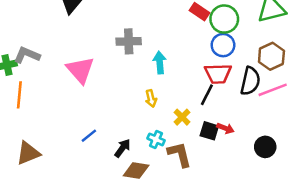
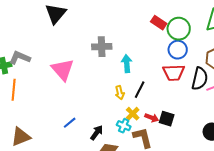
black line: (207, 95) -> (140, 90), moved
yellow cross: (182, 117) -> (133, 114), moved
red arrow: (225, 128) -> (152, 118), moved

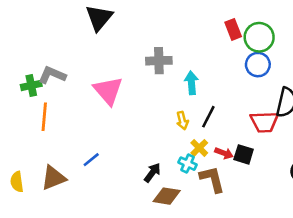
red rectangle: (159, 23) -> (233, 29), turned 35
red trapezoid: (174, 73) -> (264, 122), moved
blue line: (70, 123) -> (91, 160), moved

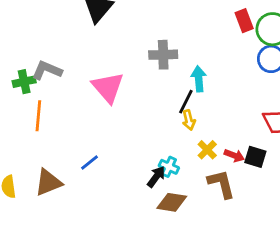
black line: (208, 117) -> (186, 102), moved
cyan cross: (188, 164) -> (169, 167), moved

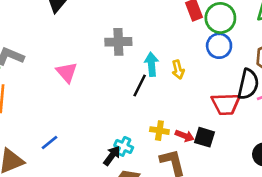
pink triangle: (108, 87) -> (67, 72), size x0.7
yellow arrow: (189, 120) -> (178, 70), moved
yellow cross: (207, 150) -> (159, 131), turned -36

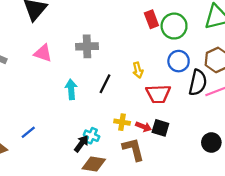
blue circle: (219, 46) -> (179, 61), moved
cyan arrow: (152, 64) -> (71, 89), moved
pink triangle: (67, 72) -> (43, 53), moved, turned -30
red trapezoid: (226, 104) -> (158, 94), moved

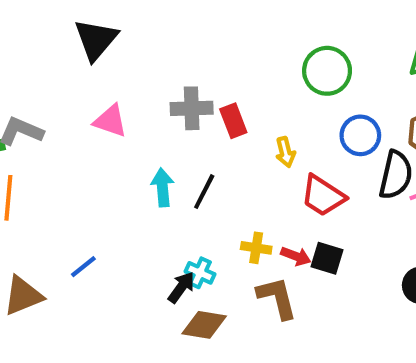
red rectangle: (151, 19) -> (233, 121), moved
green circle: (174, 26) -> (327, 71), moved
black line: (105, 84) -> (204, 192), moved
red trapezoid: (158, 94) -> (323, 196), turned 35

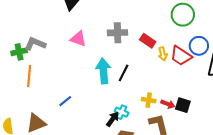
red rectangle: (233, 121) -> (148, 41), moved, turned -35
cyan arrow: (162, 187) -> (103, 71), size x1.4
red trapezoid: (323, 196) -> (181, 56), moved
blue line: (83, 267) -> (65, 101), moved

